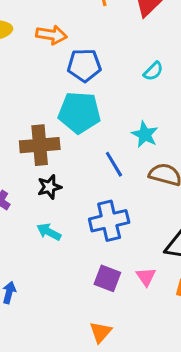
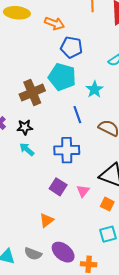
cyan star: (145, 134) -> (95, 89), moved
brown cross: (40, 145) -> (32, 93), turned -30
black star: (49, 187) -> (25, 127), moved

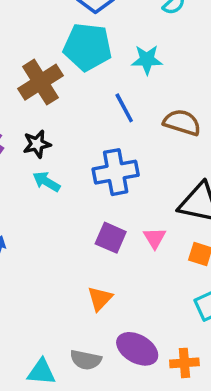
cyan star: (95, 89) -> (147, 60), turned -30

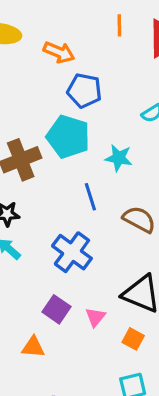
blue cross: (116, 172) -> (72, 252), turned 36
orange triangle: (100, 299) -> (33, 347), moved, turned 40

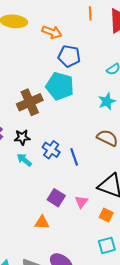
cyan star: (119, 158) -> (107, 101), moved, turned -30
blue line: (90, 197) -> (74, 157), moved
blue cross: (72, 252) -> (51, 150), moved, size x0.7

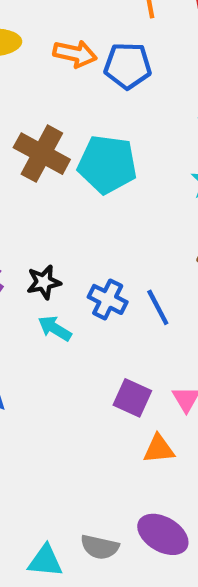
blue pentagon: (69, 56) -> (128, 66), moved
brown cross: (30, 102) -> (42, 154), moved, turned -30
orange triangle: (42, 222) -> (159, 449), moved

